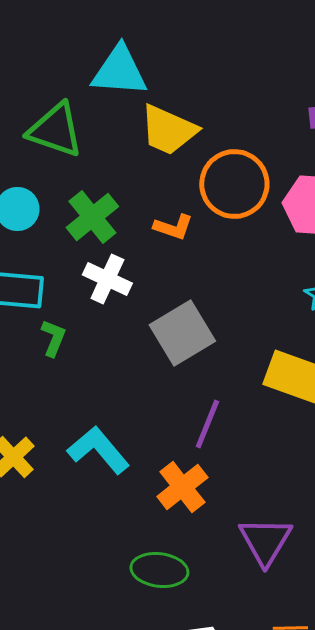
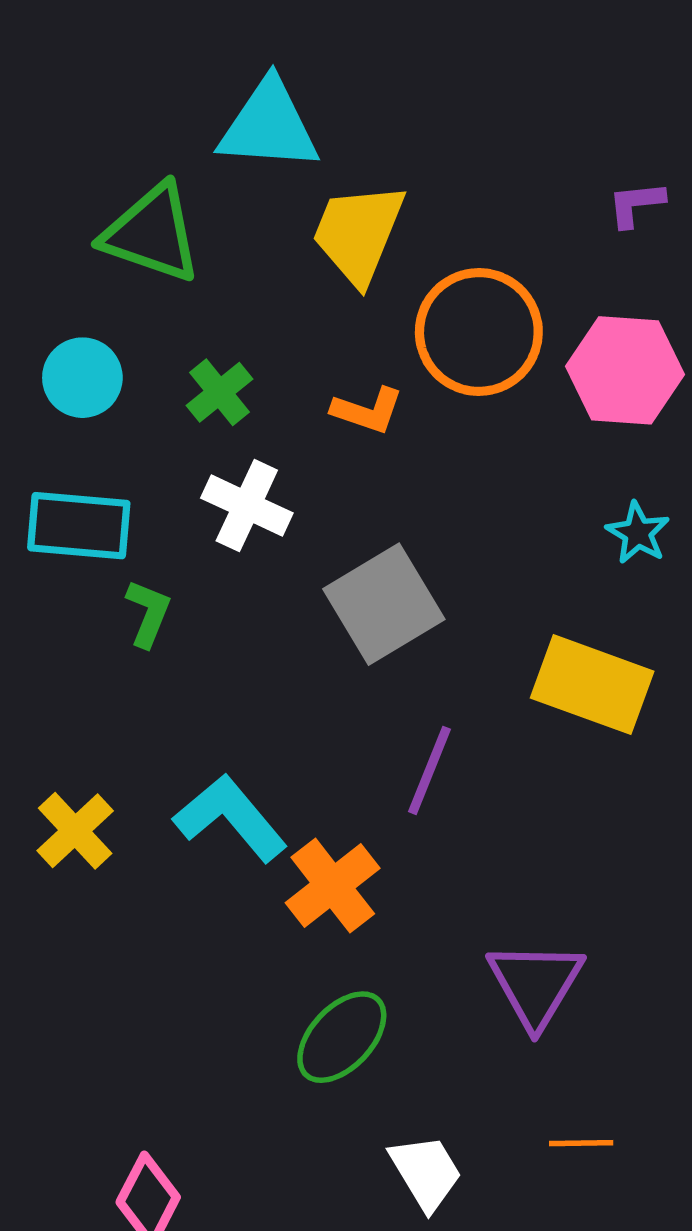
yellow trapezoid: (168, 130) -> (358, 233), turned 88
green cross: (92, 217) -> (219, 392), size x0.7
orange cross: (182, 487) -> (333, 886), moved
green ellipse: (159, 570) -> (342, 1037), turned -54

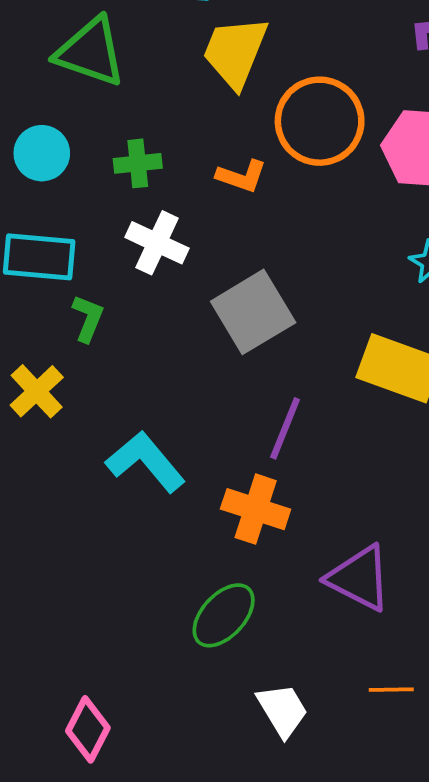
green cross: (219, 392) -> (138, 163), turned 33
yellow cross: (75, 831) -> (37, 391), moved
orange cross: (333, 886) -> (256, 509), moved, turned -34
purple triangle: (535, 984) -> (359, 578), turned -34

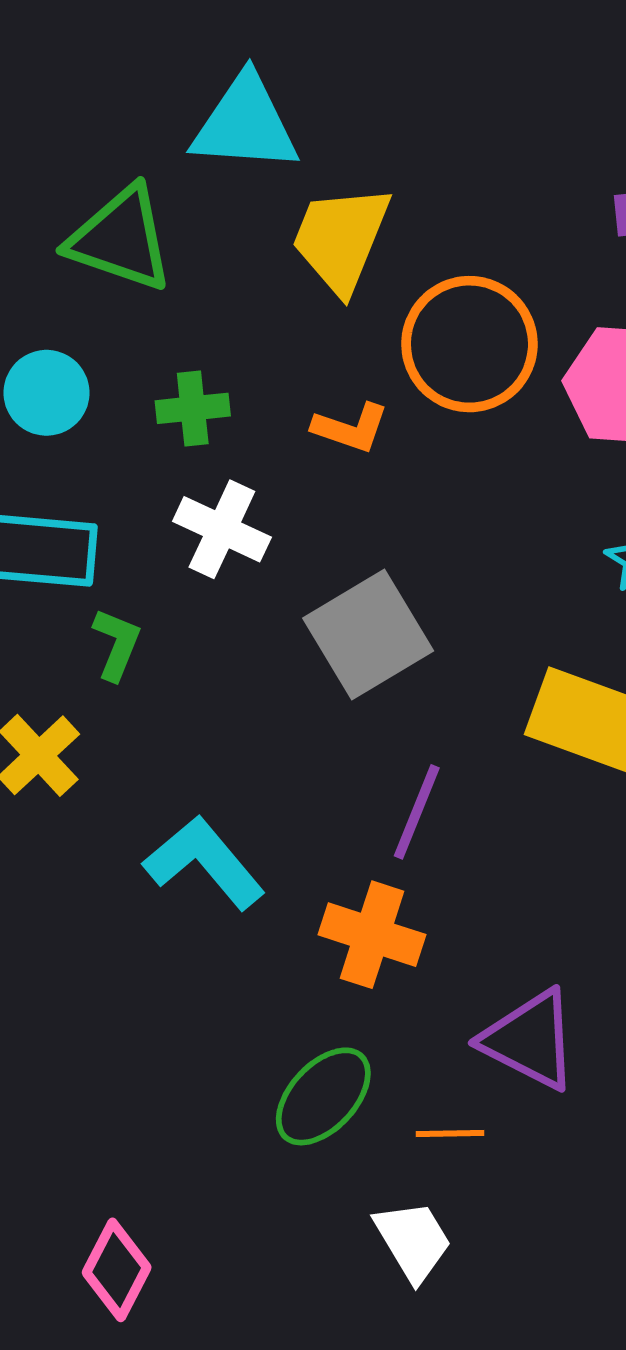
orange line: (391, 690) -> (450, 1133), moved

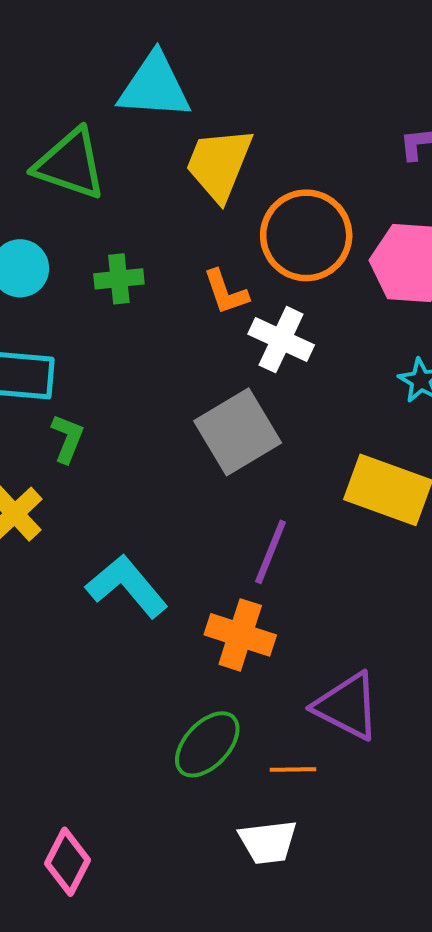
orange L-shape: (351, 428) -> (226, 292), turned 52
white cross: (222, 529) -> (281, 340), moved
white trapezoid: (413, 1241) -> (268, 842), turned 114

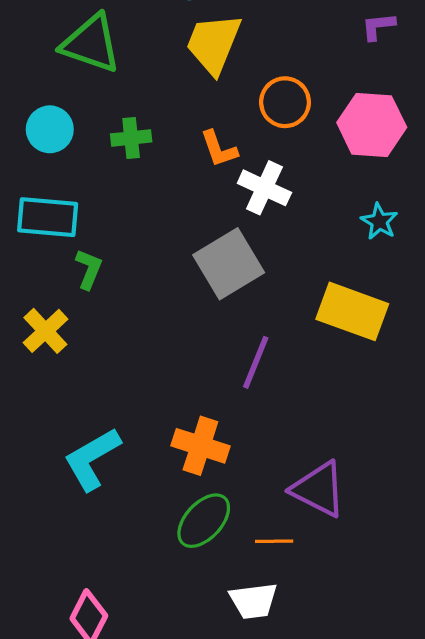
orange circle: (306, 235) -> (285, 102), size x0.7
cyan L-shape: (127, 586) -> (92, 459), moved, turned -80
orange cross: (240, 635) -> (200, 446), moved

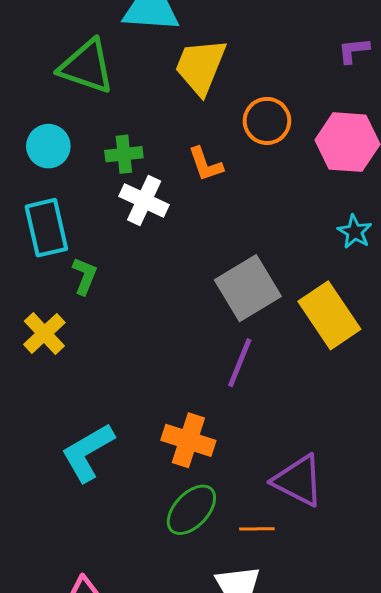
white cross: (264, 188) -> (144, 201), moved
cyan rectangle: (48, 217) -> (46, 228), turned 72
gray square: (229, 264) -> (248, 288), moved
yellow rectangle: (352, 311) -> (329, 315), turned 36

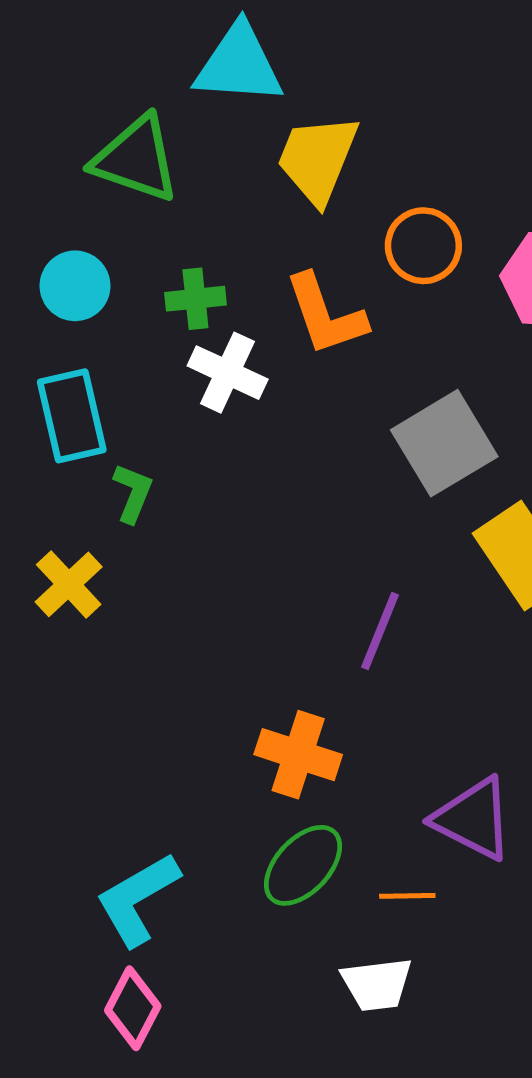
orange L-shape: (206, 164) -> (325, 315), size x1.5
gray square: (248, 288) -> (444, 443), moved
cyan L-shape: (88, 452) -> (138, 899), moved

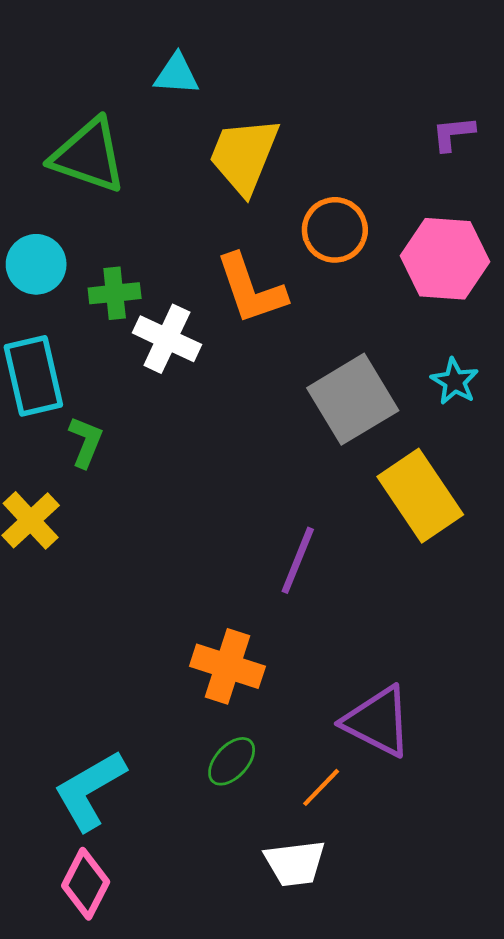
cyan triangle: (239, 64) -> (177, 74), size x0.6
green cross: (195, 299) -> (115, 293), moved
green ellipse: (303, 865) -> (232, 761), size x0.7
orange line: (407, 896) -> (321, 787), turned -45

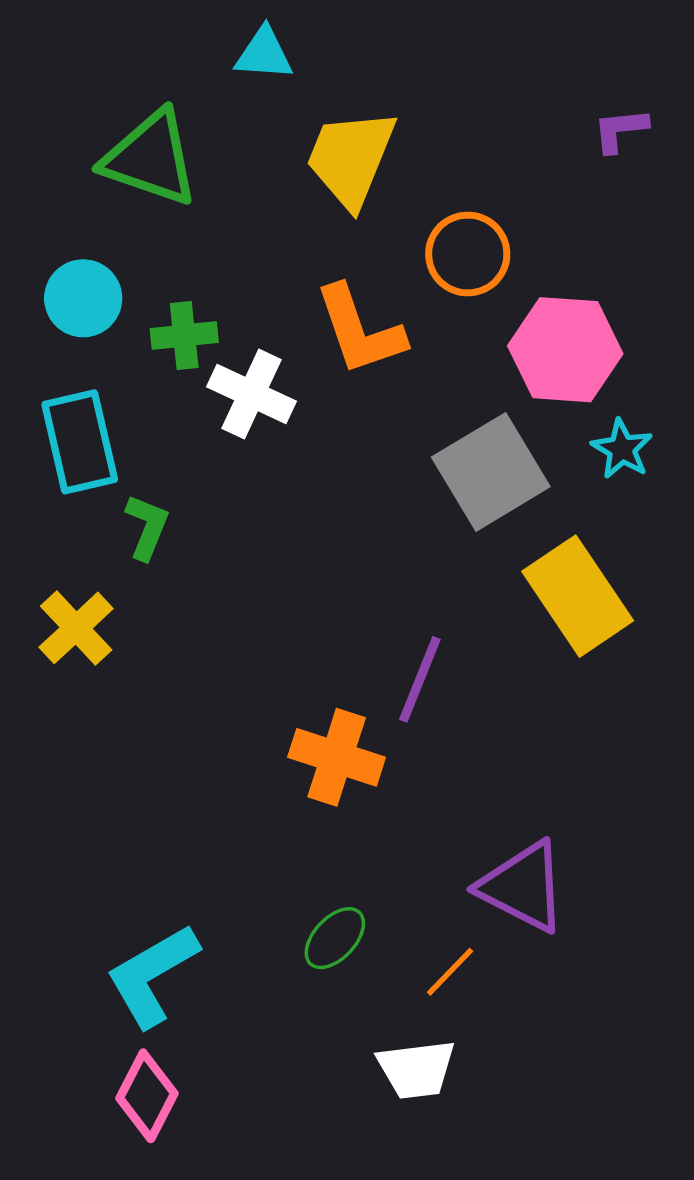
pink hexagon: (445, 259) -> (565, 350), moved
orange cross: (227, 666) -> (337, 757), moved

